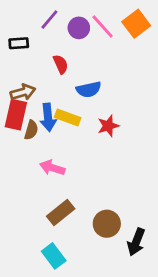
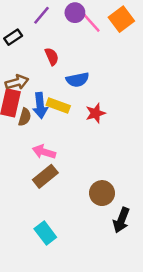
purple circle: (79, 28) -> (75, 13), moved
black rectangle: (19, 43) -> (13, 37), turned -30
brown rectangle: (61, 213) -> (45, 176), moved
brown circle: (107, 224) -> (102, 193), moved

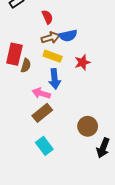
brown arrow: (17, 82) -> (51, 38), moved
blue arrow: (40, 105) -> (55, 79), moved
cyan rectangle: (45, 233) -> (44, 146), moved

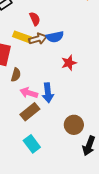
yellow rectangle: (53, 56) -> (22, 37), moved
brown semicircle: (26, 65) -> (16, 75), moved
blue arrow: (55, 79) -> (48, 93), moved

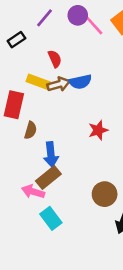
red star: (69, 63) -> (98, 130), moved
pink arrow: (29, 93) -> (33, 192), moved
blue arrow: (48, 93) -> (51, 155), moved

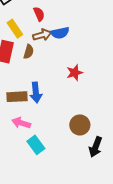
yellow rectangle: (38, 82) -> (15, 29), moved, turned 36
brown semicircle: (30, 130) -> (29, 52), moved
brown rectangle: (48, 177) -> (17, 97), moved, turned 36

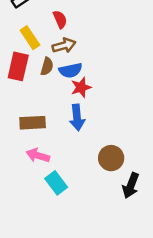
blue semicircle: (60, 33) -> (71, 70), moved
red star: (75, 73) -> (81, 87), moved
blue arrow: (36, 93) -> (77, 117), moved

